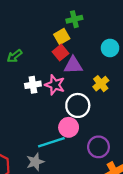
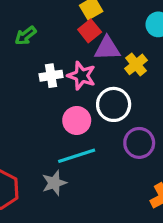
yellow cross: (101, 84) -> (136, 64), moved
pink circle: (69, 127) -> (77, 120), moved
purple circle: (98, 147) -> (139, 143), moved

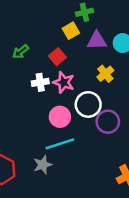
red square: (90, 31) -> (57, 57), moved
purple triangle: (107, 48) -> (97, 41), moved
purple circle: (139, 143) -> (108, 122), moved

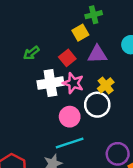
purple triangle: (97, 41) -> (97, 54), moved
yellow cross: (105, 74) -> (106, 85), moved
white cross: (40, 82) -> (50, 83), size x1.5
purple circle: (108, 122) -> (118, 154), moved

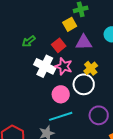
white cross: (50, 83) -> (45, 66), turned 35
purple circle: (118, 154) -> (99, 115), moved

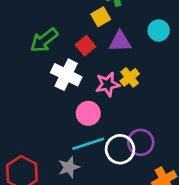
green arrow: (29, 41) -> (44, 40), size x1.5
pink star: (64, 66) -> (108, 84), moved, turned -30
white circle: (84, 84) -> (120, 149), moved

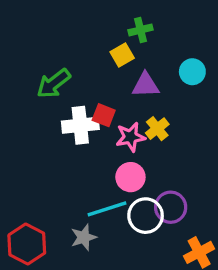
red square: (85, 46) -> (104, 115), moved, turned -30
white cross: (66, 75) -> (80, 125), turned -32
pink circle: (88, 113) -> (130, 177), moved

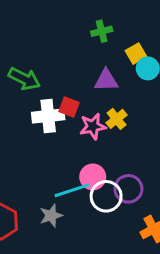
yellow square: (122, 55) -> (136, 54), moved
green arrow: (54, 83) -> (24, 79), turned -116
pink circle: (130, 177) -> (93, 177), moved

